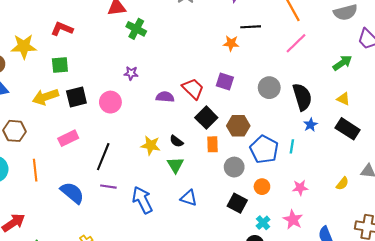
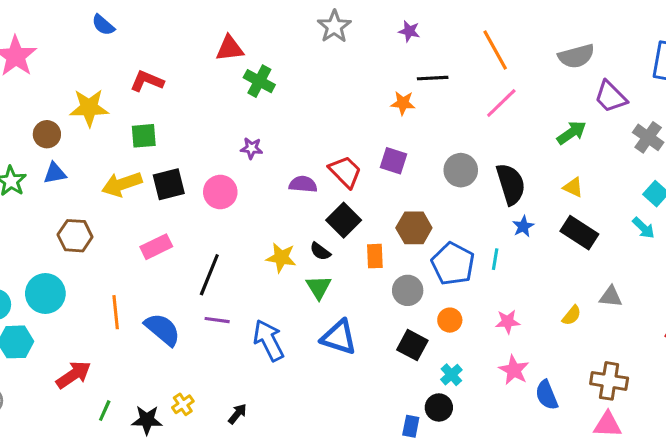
black square: (206, 118) -> (344, 220), moved
orange line: (35, 170) -> (116, 312), moved
blue triangle: (189, 198) -> (339, 337), size x1.4
pink star: (293, 220) -> (514, 370), moved

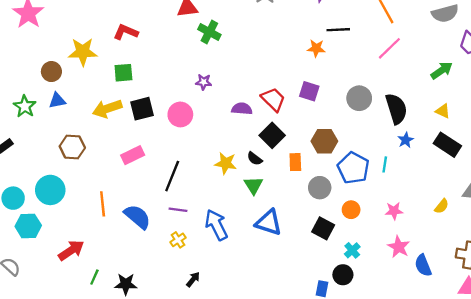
yellow cross: (183, 404) -> (178, 240), moved

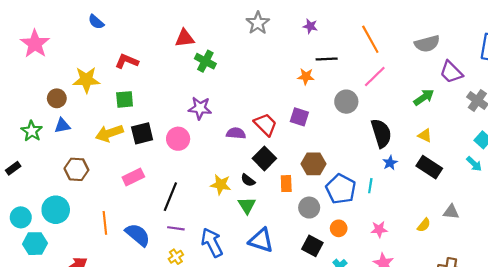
purple star: (204, 82) -> (200, 108), size x1.5
gray circle: (359, 98) -> (346, 102), moved

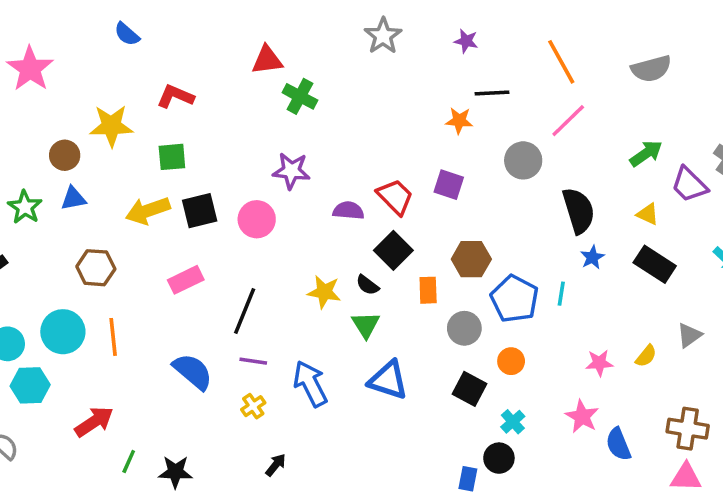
purple trapezoid: (451, 72) -> (689, 185), moved
gray triangle: (451, 212) -> (689, 335), turned -42
orange line: (105, 223) -> (113, 337), moved
pink star: (379, 229) -> (599, 363), moved

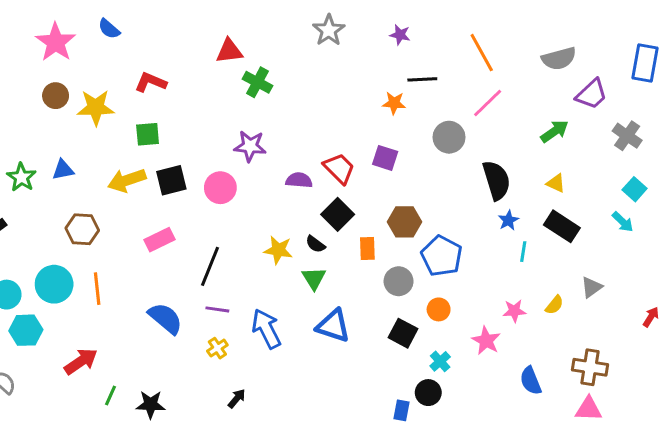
pink star: (30, 69) -> (56, 42), moved
brown circle: (65, 155) -> (56, 96), moved
purple trapezoid: (689, 185) -> (592, 94), moved, turned -88
cyan line: (561, 294) -> (523, 252), moved
pink star: (582, 417) -> (486, 341), moved

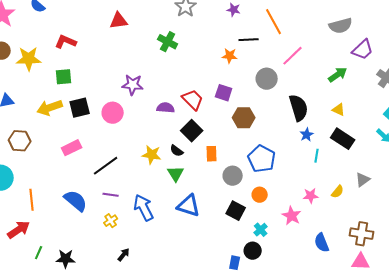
orange line: (482, 53) -> (274, 22), moved
green cross: (257, 82) -> (168, 42), moved
brown hexagon: (404, 222) -> (244, 118), moved
black line: (210, 266) -> (106, 166), turned 32
orange line: (97, 289) -> (32, 200), moved

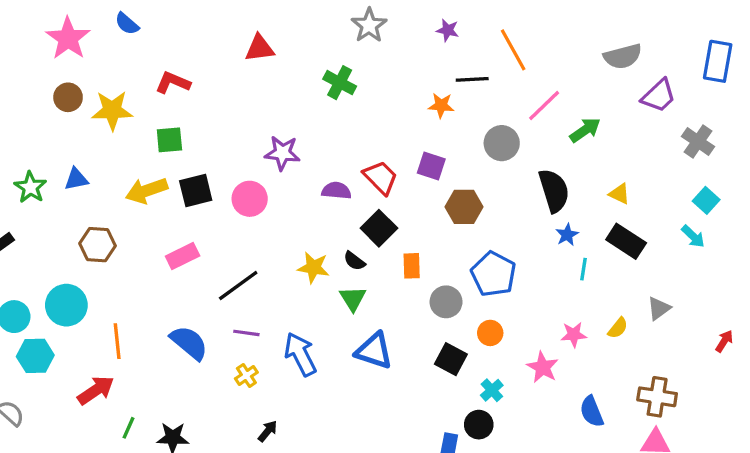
green arrow: (338, 75) -> (585, 130), moved

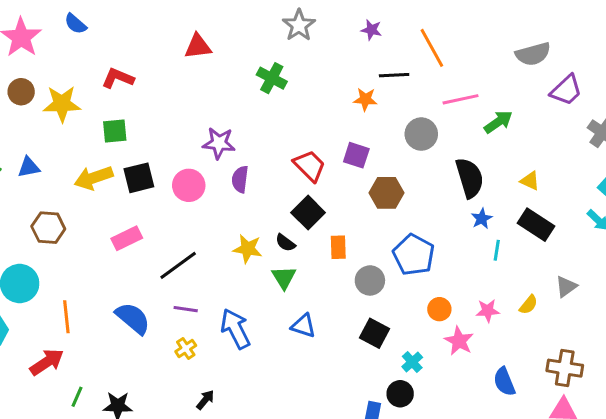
pink line: (544, 105) -> (461, 99), turned 32
purple semicircle: (336, 191) -> (240, 179), moved, turned -88
orange circle: (490, 333) -> (439, 309), moved
blue triangle: (374, 351) -> (303, 326), size x0.7

